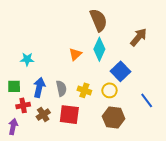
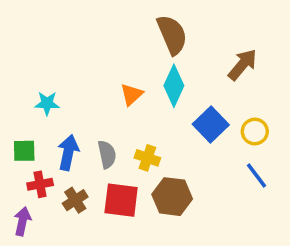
yellow circle: (109, 90) -> (255, 131), moved
brown hexagon: (114, 118) -> (172, 197), moved

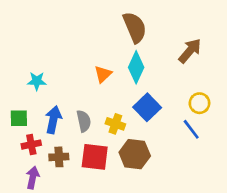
blue square: (211, 124) -> (147, 107), moved
blue line: (257, 175) -> (191, 129), moved
brown cross: (75, 200) -> (59, 157), turned 30
purple arrow: (22, 221) -> (33, 178), moved

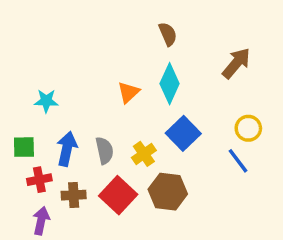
brown semicircle: (135, 27) -> (168, 34), size x0.6
yellow cross: (115, 124) -> (144, 154), turned 36
red square: (95, 157) -> (118, 195), turned 36

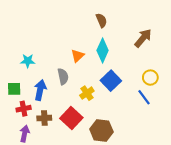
gray semicircle: (104, 151) -> (63, 76), moved
brown hexagon: (168, 192) -> (101, 131), moved

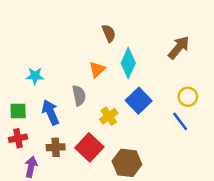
brown semicircle: (101, 20) -> (109, 33), moved
blue arrow: (40, 90) -> (50, 112), turned -36
red cross: (24, 109) -> (18, 138), moved

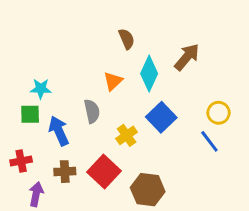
brown arrow: (179, 47) -> (187, 57), moved
green square: (18, 111) -> (30, 114), moved

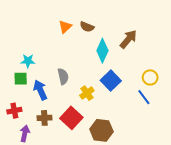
brown semicircle: (127, 39) -> (87, 27), turned 136
orange triangle: (113, 81) -> (65, 27), moved

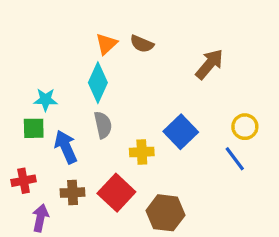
cyan diamond: (102, 51) -> (98, 83), moved
yellow cross: (87, 93) -> (142, 152), turned 32

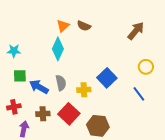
brown arrow: (209, 64) -> (136, 31), moved
cyan star: (46, 100) -> (14, 51), moved
gray semicircle: (103, 125) -> (61, 83), moved
yellow circle: (245, 127) -> (146, 67), moved
blue arrow: (66, 147) -> (39, 87), turned -36

